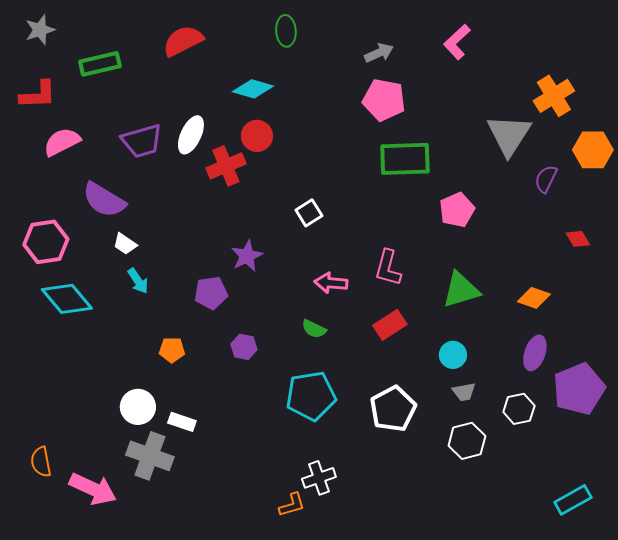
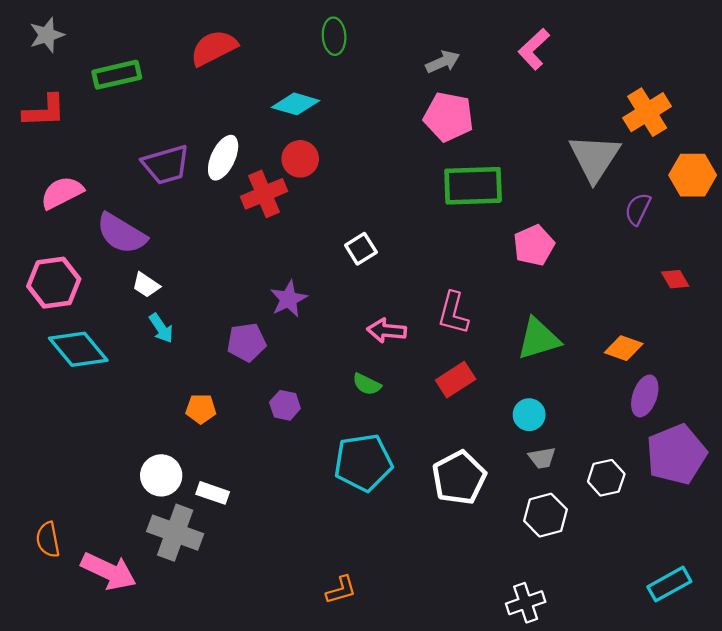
pink semicircle: (62, 142) -> (62, 193), moved
purple ellipse: (535, 353) -> (645, 396), moved
white cross: (319, 478) -> (526, 603), moved

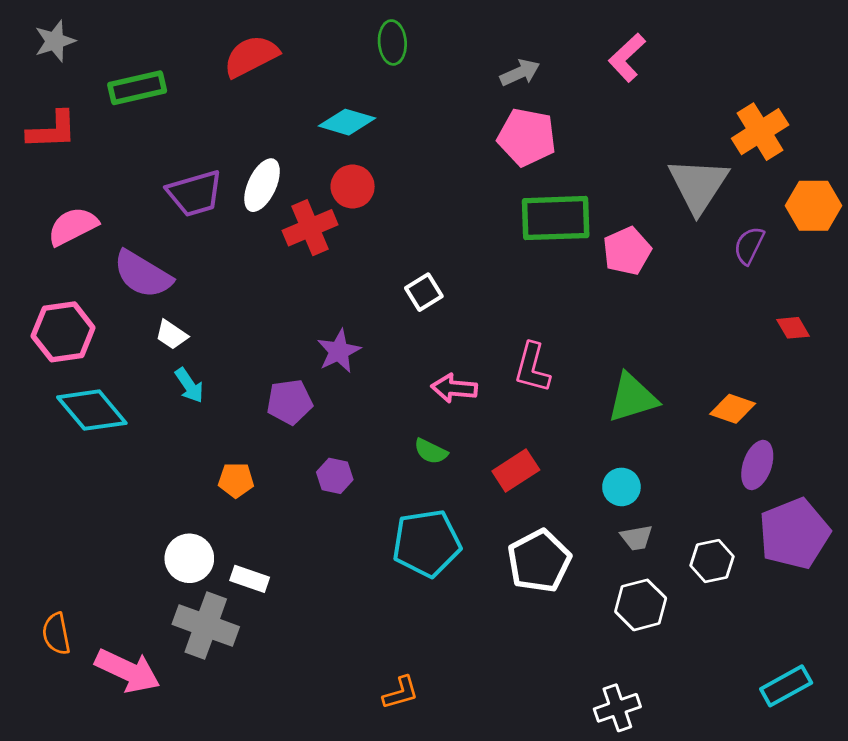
pink pentagon: (534, 245) -> (627, 251), moved
red rectangle: (456, 380) -> (516, 470), moved

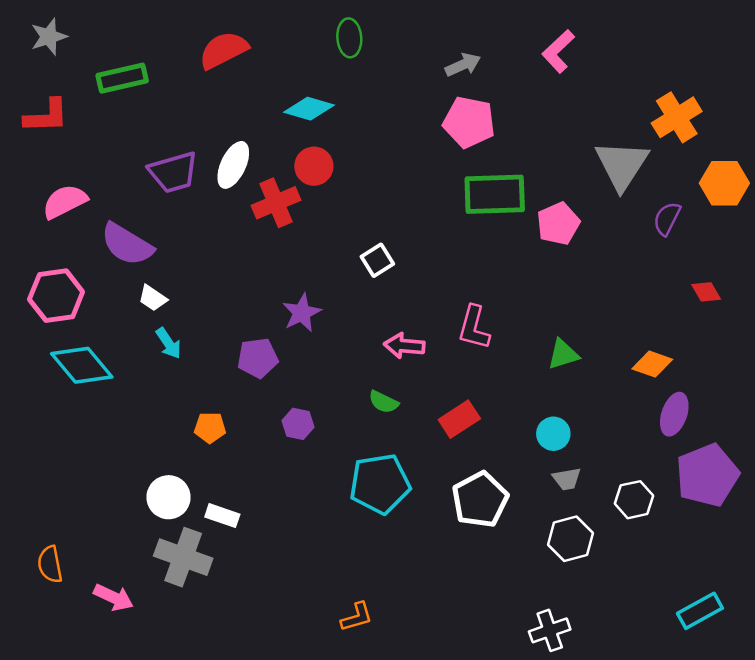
green triangle: (632, 398) -> (563, 354), size x0.7
pink arrow: (128, 671) -> (114, 597), size x0.7

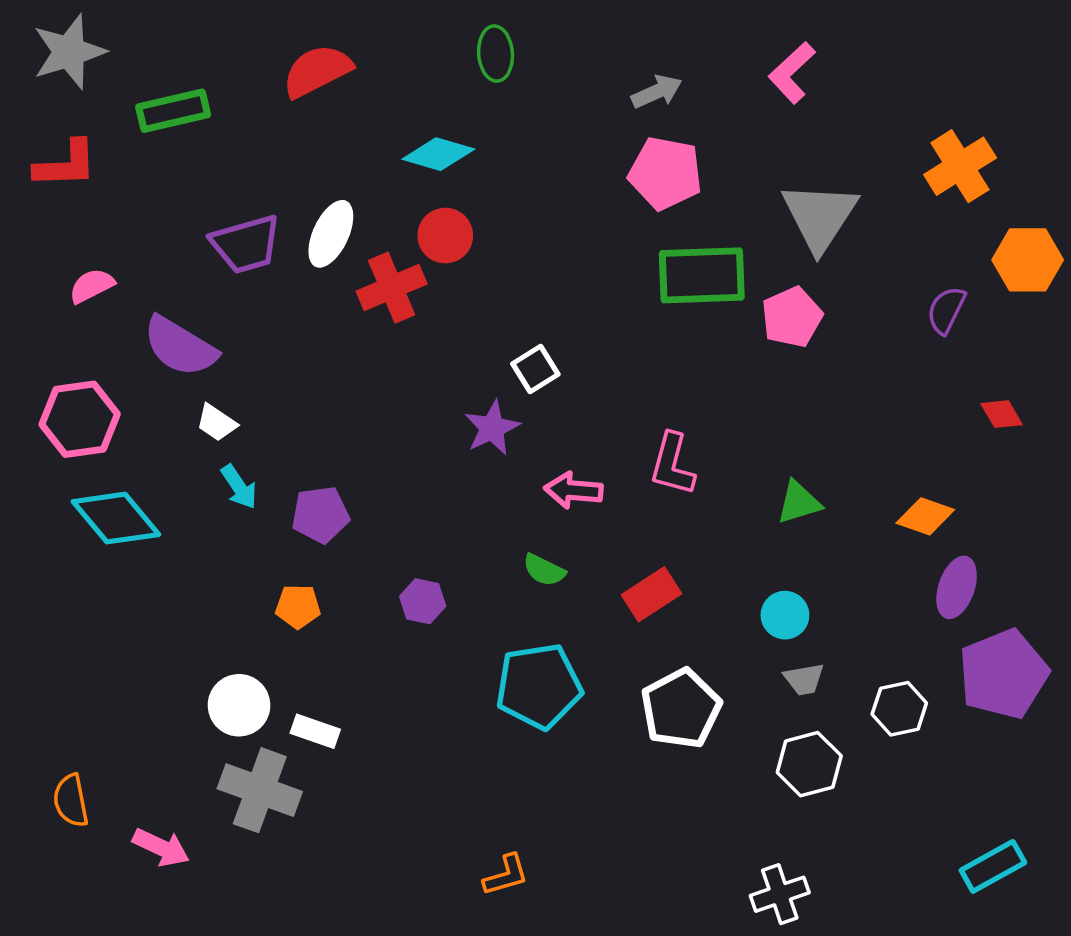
gray star: (49, 37) -> (69, 52), size x1.4
gray triangle: (622, 165) -> (820, 216), moved
pink semicircle: (65, 202) -> (92, 286), size x0.7
purple star: (302, 313) -> (492, 428), moved
purple pentagon: (258, 358) -> (320, 515), moved

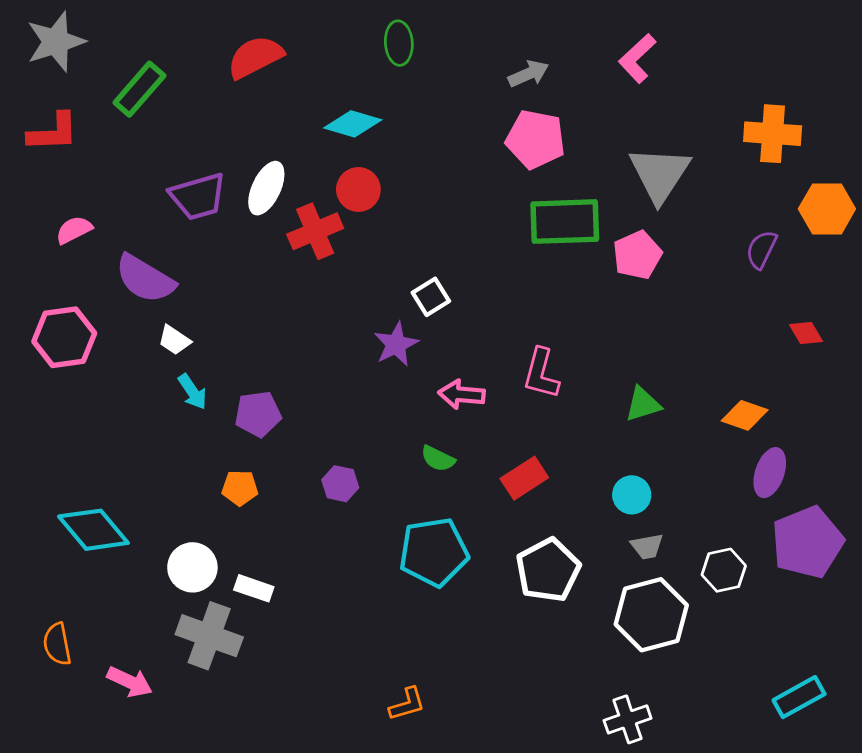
green rectangle: (173, 111) -> (139, 89), turned -36
orange cross: (960, 166) -> (773, 134), turned 36
cyan diamond: (116, 518) -> (93, 530), moved
white hexagon: (809, 764) -> (651, 615), size x1.4

